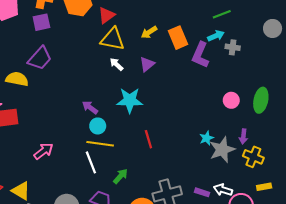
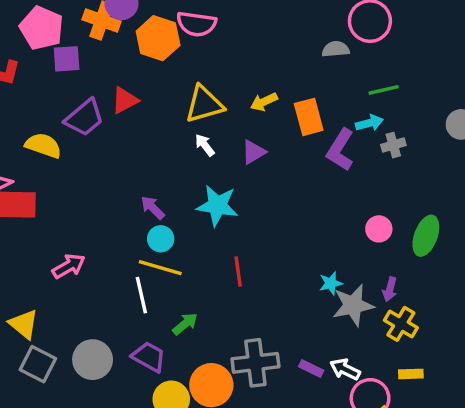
red triangle: (107, 15) -> (125, 100), moved
purple square: (41, 22) -> (67, 59), moved
yellow triangle: (112, 39) -> (204, 104), turned -35
gray cross: (233, 47) -> (393, 145), turned -32

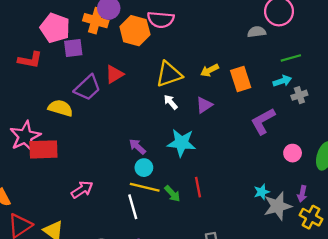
purple L-shape: (340, 150) -> (263, 121), moved, turned 32
green arrow: (185, 324) -> (172, 194), moved, turned 90

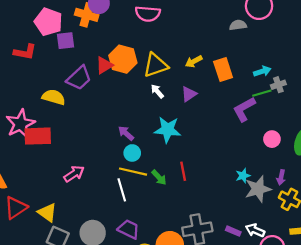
orange hexagon: (135, 31) -> (123, 59), moved
green line: (291, 58) -> (262, 93), moved

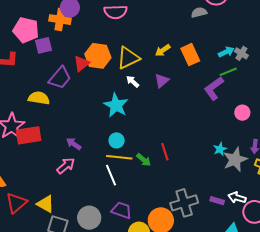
gray cross: (278, 85) -> (241, 53), moved, turned -32
cyan star: (167, 130) -> (116, 105), moved, turned 30
purple arrow: (126, 133) -> (74, 144), moved

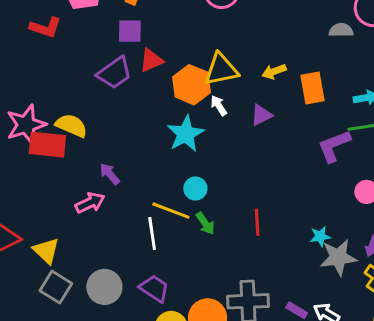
purple square: (44, 45) -> (130, 31), moved
orange hexagon: (98, 56) -> (192, 85), moved
yellow semicircle: (39, 98) -> (71, 126), moved
cyan circle: (117, 140) -> (195, 188), moved
red line: (165, 152) -> (257, 222), moved

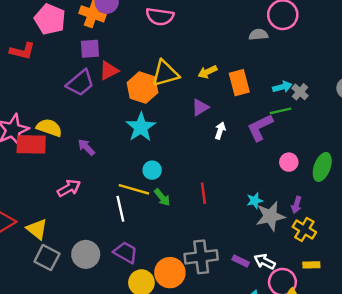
white arrow: (219, 106) -> (220, 131), moved, turned 56
purple arrow: (110, 174) -> (86, 147), moved

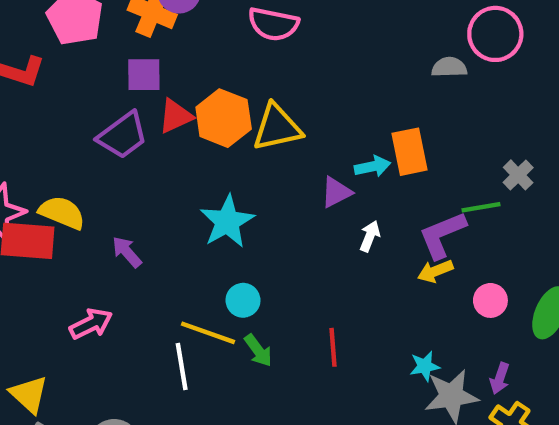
yellow arrow: (208, 72) -> (435, 271), moved
cyan arrow: (282, 87) -> (373, 166), moved
orange hexagon: (143, 88) -> (224, 118), moved

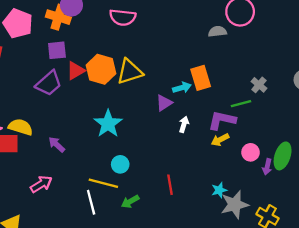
purple L-shape: (442, 235) -> (222, 120), turned 40
green arrow: (258, 350) -> (130, 202), moved, turned 102
purple arrow: (500, 378) -> (267, 167), moved

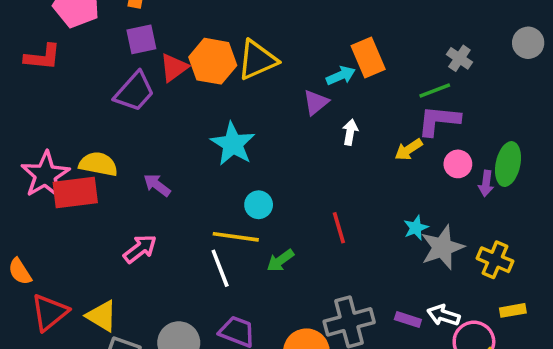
purple L-shape: (222, 120) -> (439, 121), moved

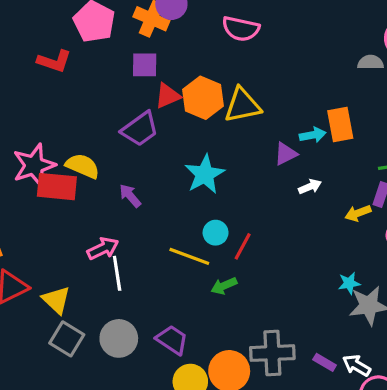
purple trapezoid: (134, 92) -> (140, 129), moved
white arrow: (350, 132) -> (310, 187), turned 45
red line: (339, 228) -> (243, 246), moved, turned 32
white line: (220, 268) -> (117, 273), moved

